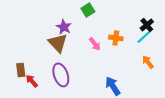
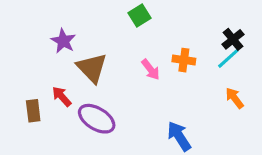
purple star: (64, 27) -> (63, 41), moved
purple ellipse: (61, 75) -> (97, 119), turned -40
red arrow: (32, 81) -> (62, 96), moved

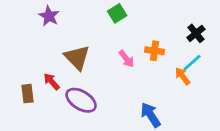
purple star: (63, 41) -> (49, 16), moved
cyan line: (228, 58) -> (192, 63), moved
orange arrow: (235, 98) -> (183, 76), moved

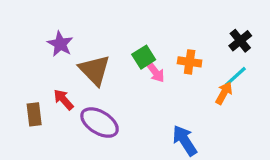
green square: (117, 13) -> (144, 57), moved
purple star: (49, 16) -> (60, 44), moved
orange arrow: (183, 76) -> (224, 93), turned 66

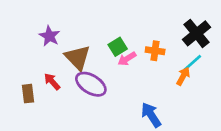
black cross: (240, 41) -> (196, 33), size x1.5
pink arrow: (155, 72) -> (127, 59), turned 96
purple ellipse: (100, 123) -> (91, 84), moved

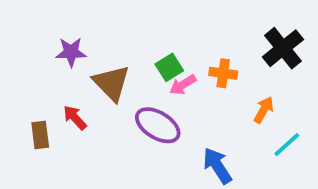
purple star: (49, 36) -> (71, 52), turned -30
cyan line: (192, 63) -> (287, 145), moved
purple ellipse: (91, 84) -> (158, 125), moved

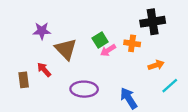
black cross: (283, 48) -> (153, 22), moved, turned 30
orange arrow: (264, 110) -> (156, 65), turned 42
purple ellipse: (158, 125) -> (84, 89), moved, turned -30

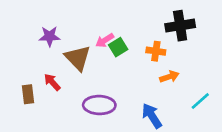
pink arrow: (108, 50) -> (105, 40), moved
orange arrow: (156, 65) -> (169, 77), moved

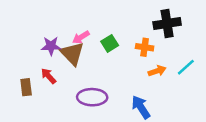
purple star: (50, 36) -> (51, 46), moved
pink arrow: (105, 40) -> (81, 37), moved
cyan line: (200, 101) -> (186, 67), moved

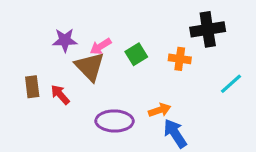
purple star: (51, 46) -> (65, 40), moved
orange arrow: (157, 71) -> (160, 110), moved
brown rectangle: (26, 87) -> (32, 87), moved

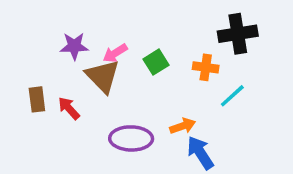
cyan line: (231, 84) -> (232, 96), moved

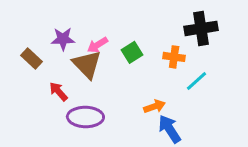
brown rectangle: (37, 99) -> (31, 58), moved, turned -40
purple ellipse: (131, 138) -> (85, 117), moved

